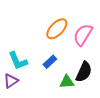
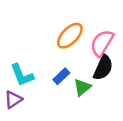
black semicircle: (84, 72) -> (103, 68), moved
green triangle: (67, 82) -> (82, 87), moved, turned -35

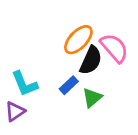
pink semicircle: (102, 43) -> (114, 48), turned 108
black semicircle: (103, 68) -> (91, 60), moved

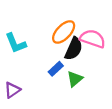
pink semicircle: (114, 48) -> (93, 39), turned -30
cyan L-shape: (25, 84) -> (16, 43), moved

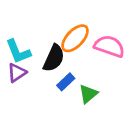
black semicircle: (74, 49) -> (54, 58), moved
purple triangle: (12, 90) -> (17, 73), moved

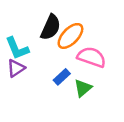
pink semicircle: (109, 46) -> (92, 57), moved
black semicircle: (54, 58) -> (51, 27), moved

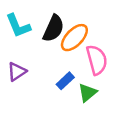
cyan L-shape: (17, 48) -> (18, 26), moved
pink semicircle: (92, 57) -> (97, 60), turned 56

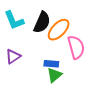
blue rectangle: (65, 81) -> (51, 64), turned 48
green triangle: (88, 93) -> (54, 75), moved

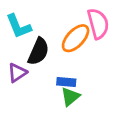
black semicircle: (42, 22) -> (38, 51), moved
pink semicircle: (76, 47) -> (98, 24), moved

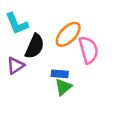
pink semicircle: (98, 24) -> (89, 50), moved

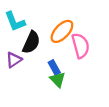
blue rectangle: (60, 74) -> (54, 68), turned 56
green triangle: (63, 87) -> (58, 80), turned -35

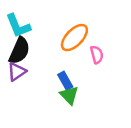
black semicircle: (31, 42) -> (19, 51), moved
pink semicircle: (81, 46) -> (97, 55), size x0.6

